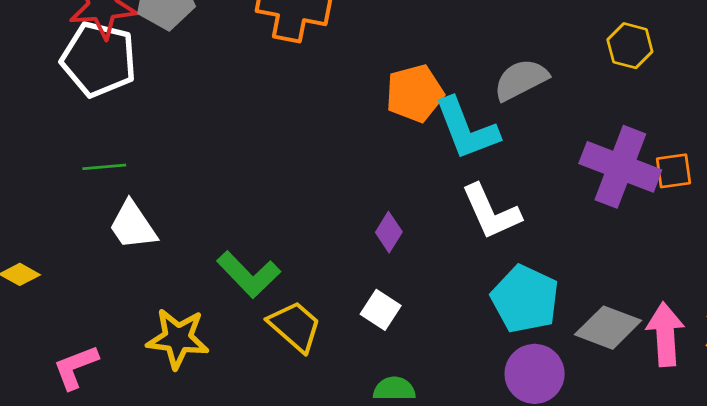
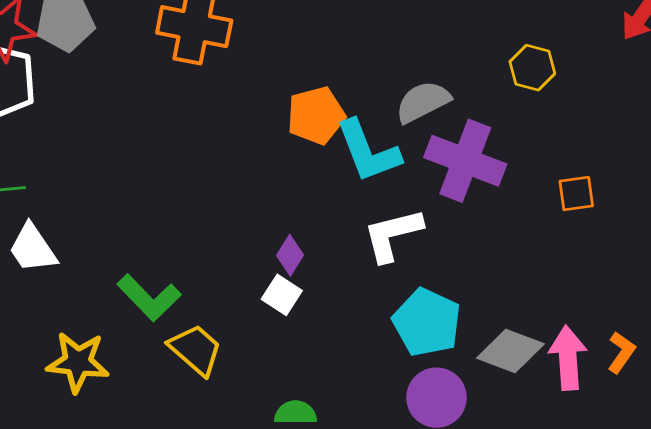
purple cross: (620, 167) -> (465, 161), moved
white L-shape: (491, 212) -> (393, 235), turned 100
white square: (381, 310) -> (282, 295), moved

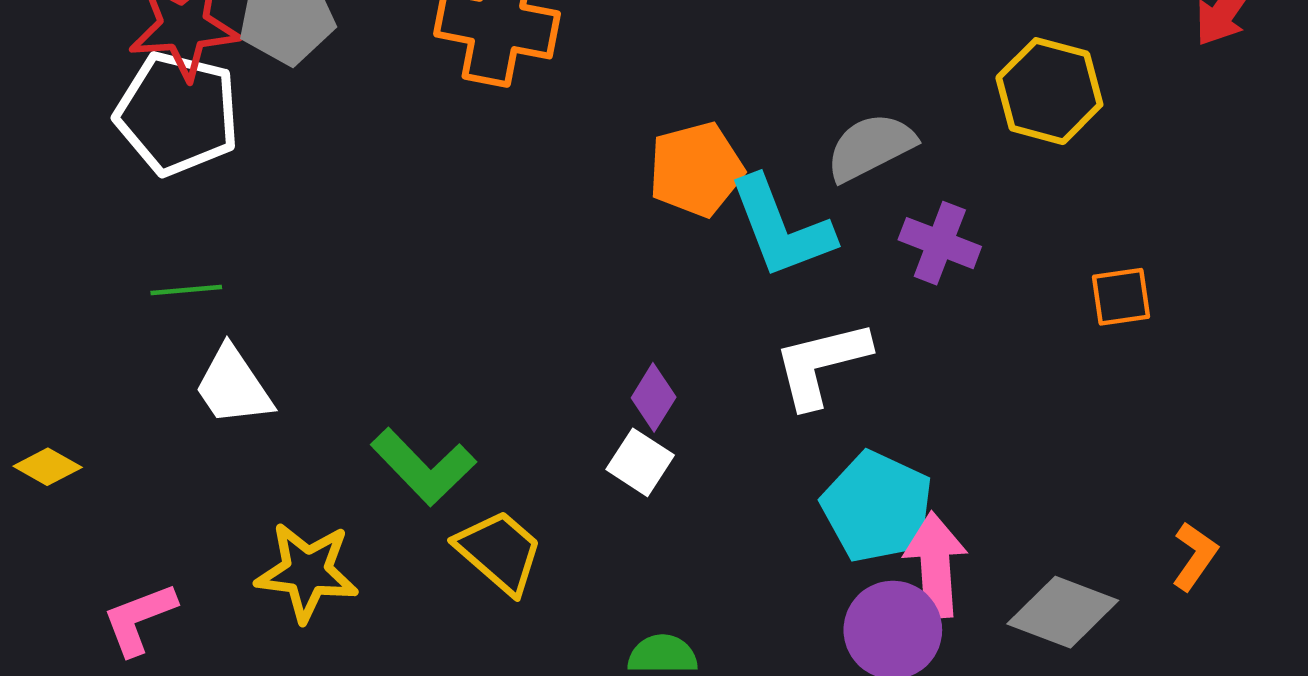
yellow hexagon: (532, 68) -> (1049, 91), size x1.4
purple cross: (465, 161) -> (940, 243), size x0.6
gray diamond: (510, 351) -> (1063, 612), moved
pink arrow: (568, 358) -> (935, 565), moved

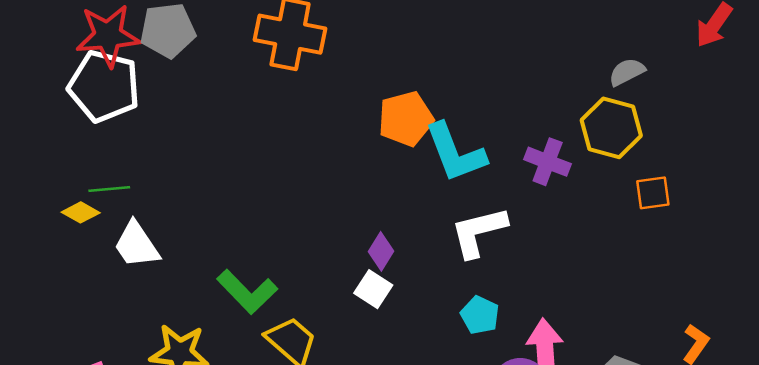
yellow hexagon: (1049, 91) -> (611, 128), moved
gray semicircle: (871, 147) -> (627, 72), moved, size x0.7
yellow diamond: (48, 467) -> (81, 212), moved
cyan pentagon: (877, 507) -> (480, 315), moved, size x0.6

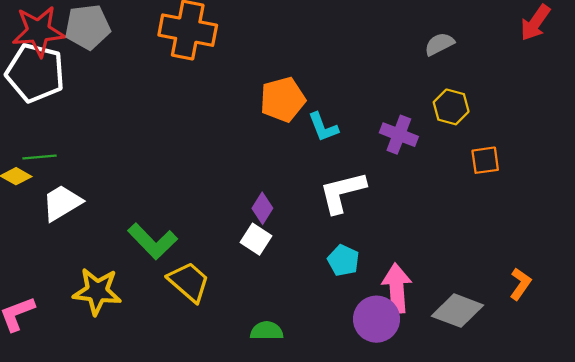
gray semicircle: (627, 72) -> (439, 44), moved
yellow hexagon: (611, 128) -> (451, 107), size x0.7
cyan L-shape: (455, 153) -> (323, 127), size x0.6
white trapezoid: (137, 245) -> (62, 203), turned 93

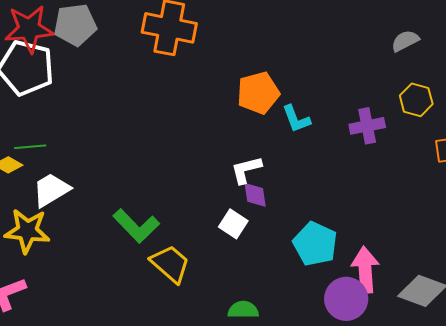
purple cross: (399, 135) -> (367, 126), turned -32
white L-shape: (342, 192) -> (246, 170), moved, size x0.7
purple diamond: (262, 208) -> (255, 195), moved, turned -40
cyan pentagon: (343, 260) -> (315, 244), size x1.5
yellow star: (97, 291) -> (27, 231), moved

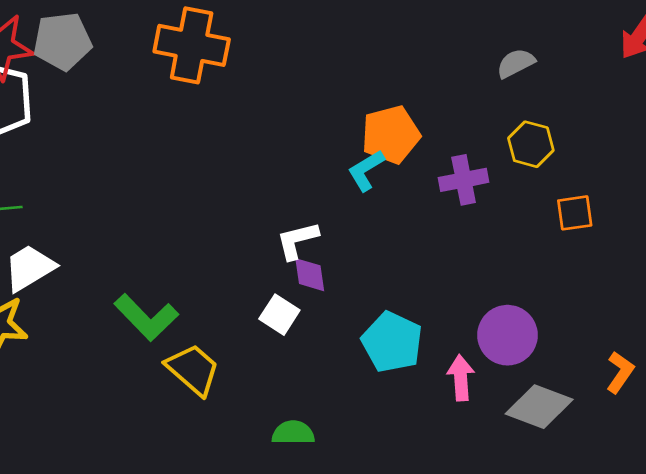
orange pentagon: (258, 93) -> (391, 135), moved
cyan L-shape: (296, 119) -> (366, 170), turned 80
pink arrow: (365, 270) -> (461, 378), size x0.7
purple circle: (346, 299) -> (507, 335), moved

